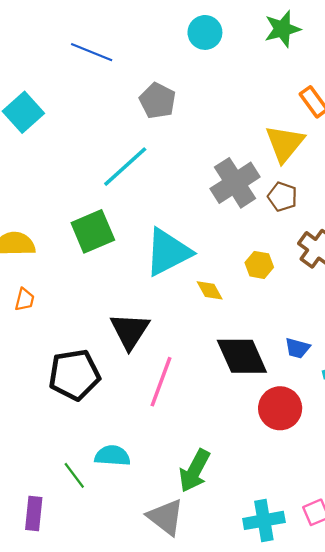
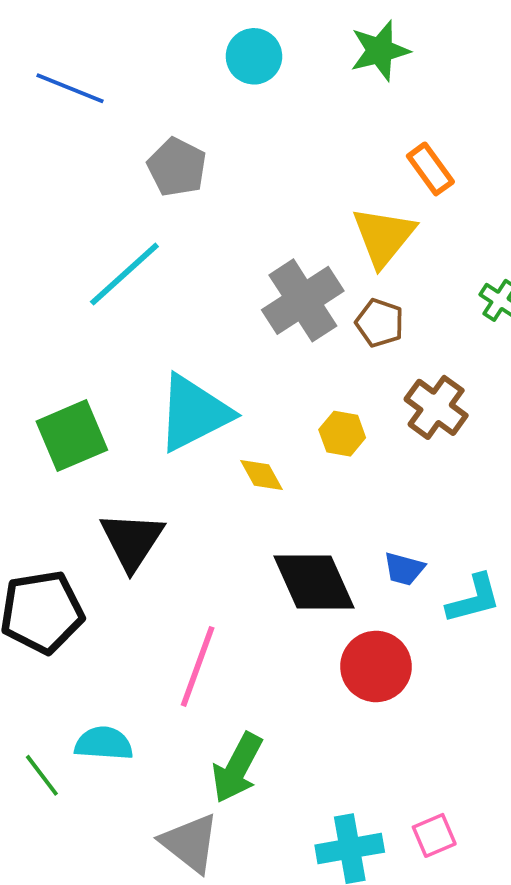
green square: (93, 231) -> (72, 436), moved
pink line: (161, 382) -> (198, 666), moved

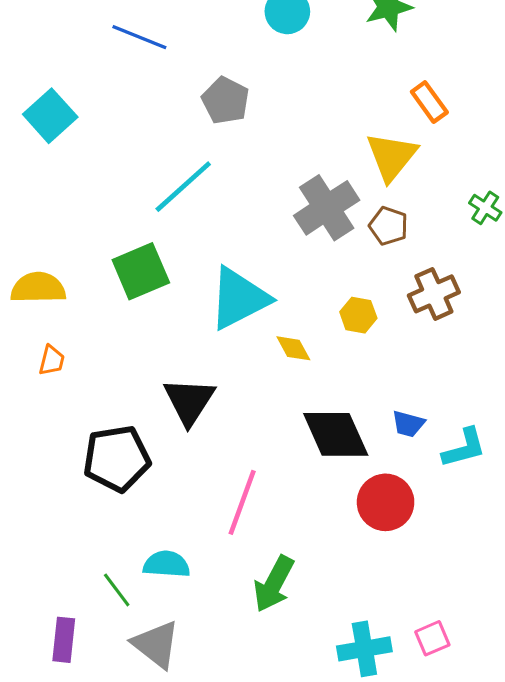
brown cross: (436, 407) -> (434, 294), turned 30
green square: (72, 436) -> (141, 271), moved
gray triangle: (190, 843) -> (156, 644), moved

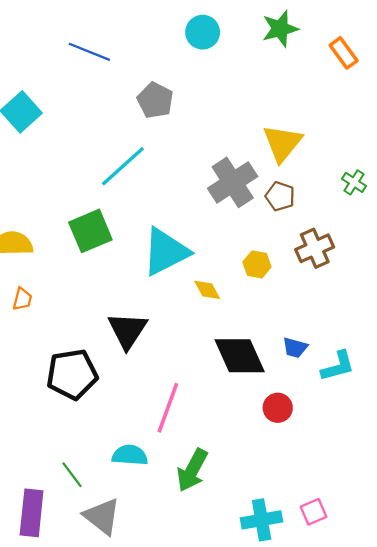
orange rectangle: (429, 102) -> (344, 53), moved
red circle: (386, 502) -> (278, 408), size x0.7
cyan semicircle: (167, 564) -> (130, 455), moved
purple rectangle: (64, 640) -> (32, 513), size x1.4

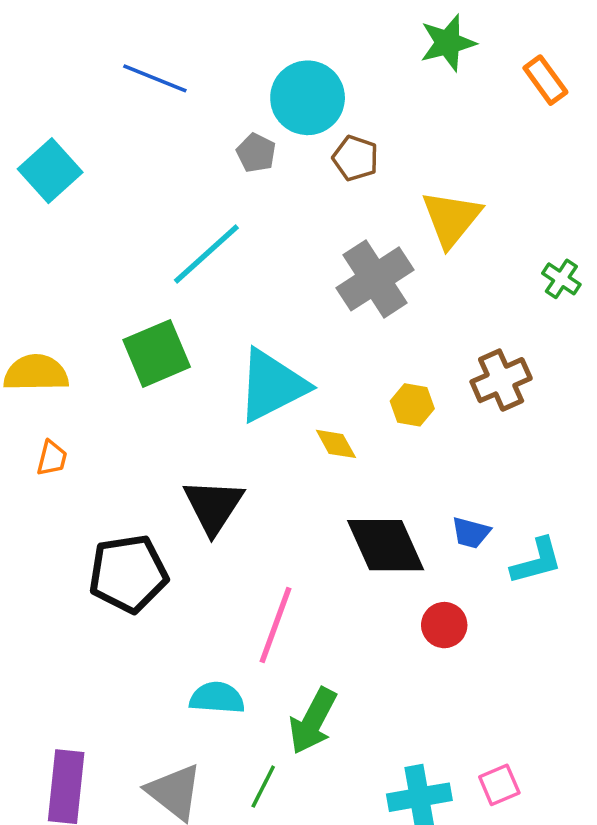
cyan circle: (203, 32) -> (308, 98), moved, size x1.4
gray pentagon: (155, 100) -> (256, 153), size x0.7
brown pentagon: (280, 196) -> (355, 158), moved
green line: (72, 475) -> (263, 787), moved, turned 64

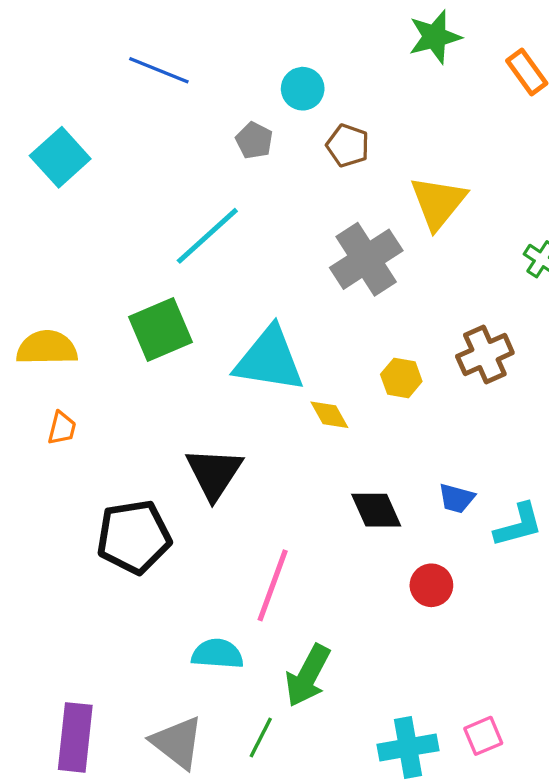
cyan circle: (308, 98) -> (303, 89), size x0.6
cyan triangle: (272, 385) -> (269, 360), turned 36
black diamond: (386, 545) -> (376, 510), size x0.7

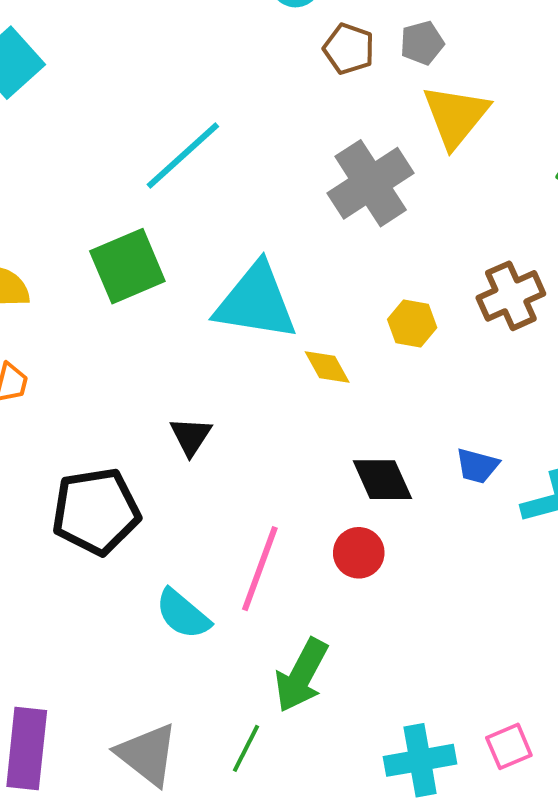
gray pentagon: (254, 141) -> (422, 43), moved, turned 30
black triangle: (214, 473) -> (191, 436), size x0.6
red circle: (431, 585) -> (359, 553), moved
cyan semicircle: (217, 654) -> (183, 614), moved, turned -144

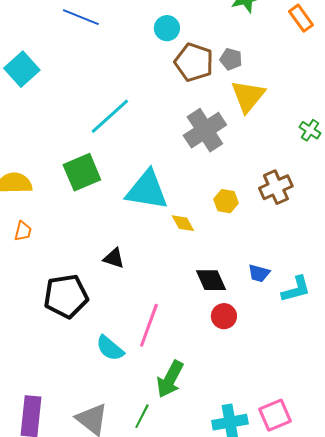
gray pentagon: (422, 43) -> (231, 59), turned 30
brown pentagon: (349, 49) -> (194, 62), size x1.5
black triangle: (191, 436) -> (114, 258), turned -45
red circle: (359, 553) -> (224, 316), moved
pink square: (509, 746) -> (275, 415), size x1.4

